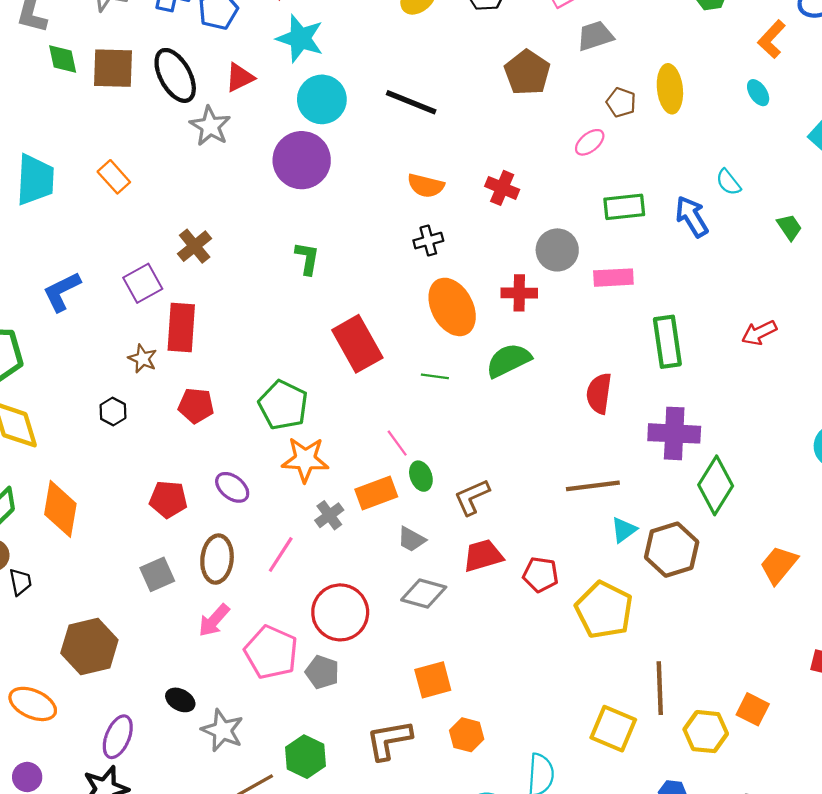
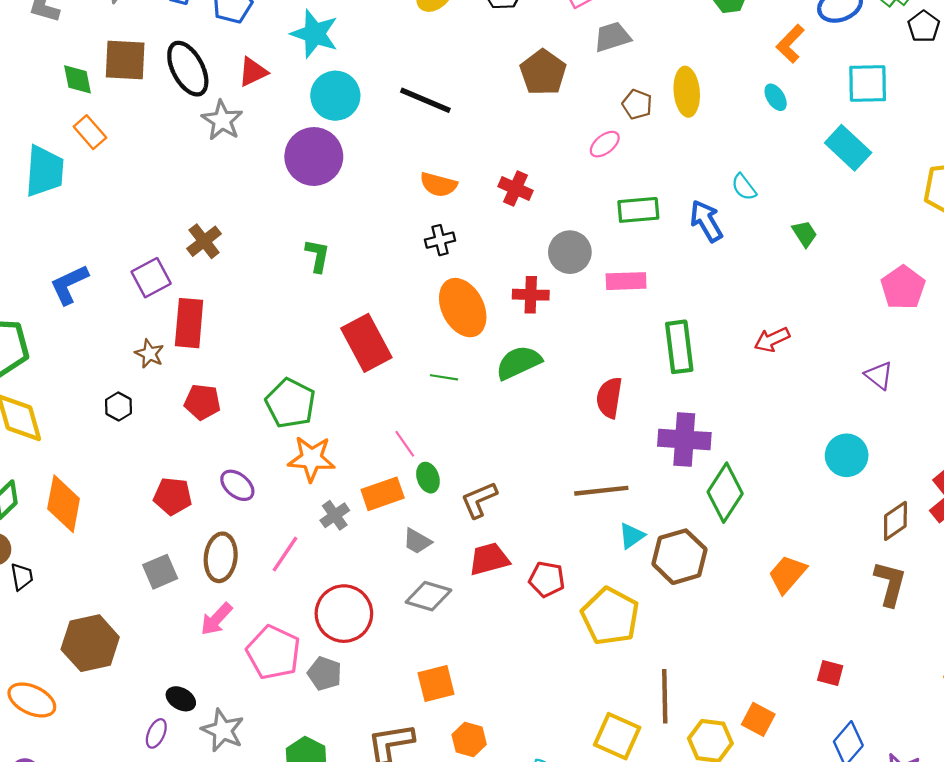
green diamond: (63, 59) -> (77, 79), moved
orange rectangle: (114, 177) -> (90, 132), moved
purple ellipse: (118, 737) -> (156, 733), moved, size x0.7

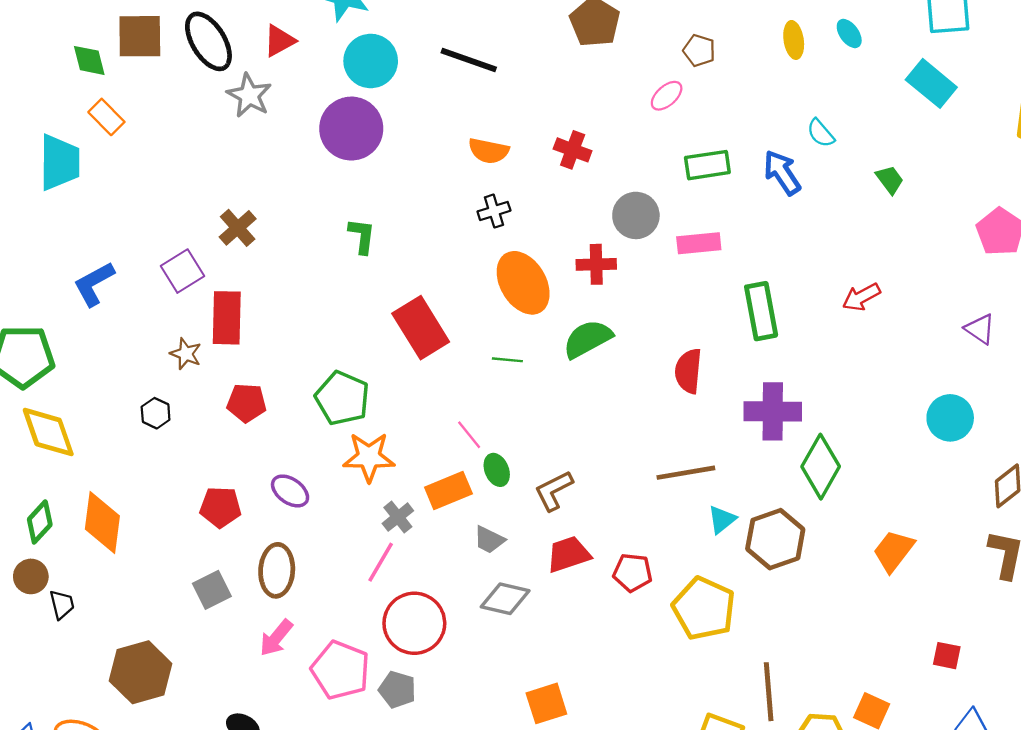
yellow ellipse: (687, 92) -> (794, 40), moved, size x0.7
pink line: (285, 554) -> (381, 562), moved
orange square: (436, 683) -> (546, 703), moved

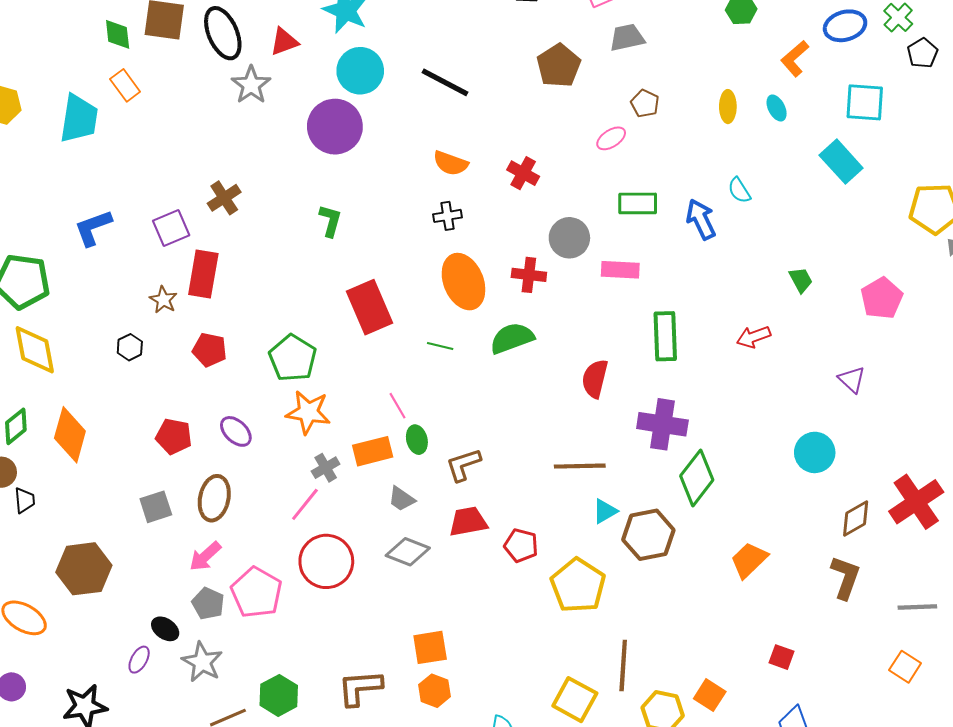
green trapezoid: (890, 180) -> (801, 280), moved
gray pentagon: (397, 690) -> (208, 604), moved

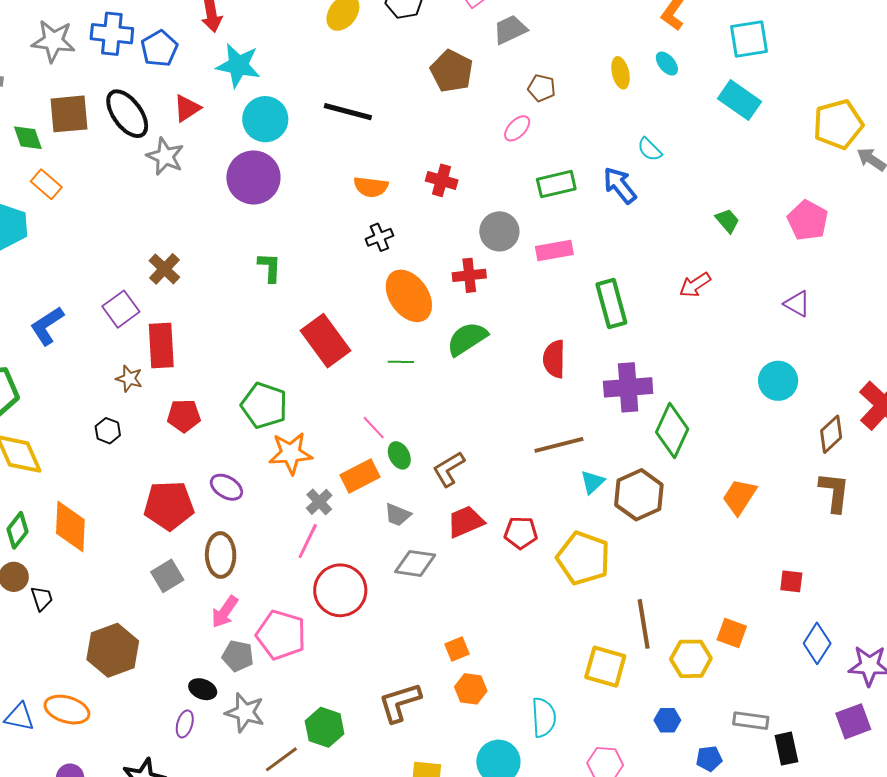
red pentagon: (174, 436) -> (169, 505), size x1.4
orange square: (430, 647) -> (457, 649), size x0.7

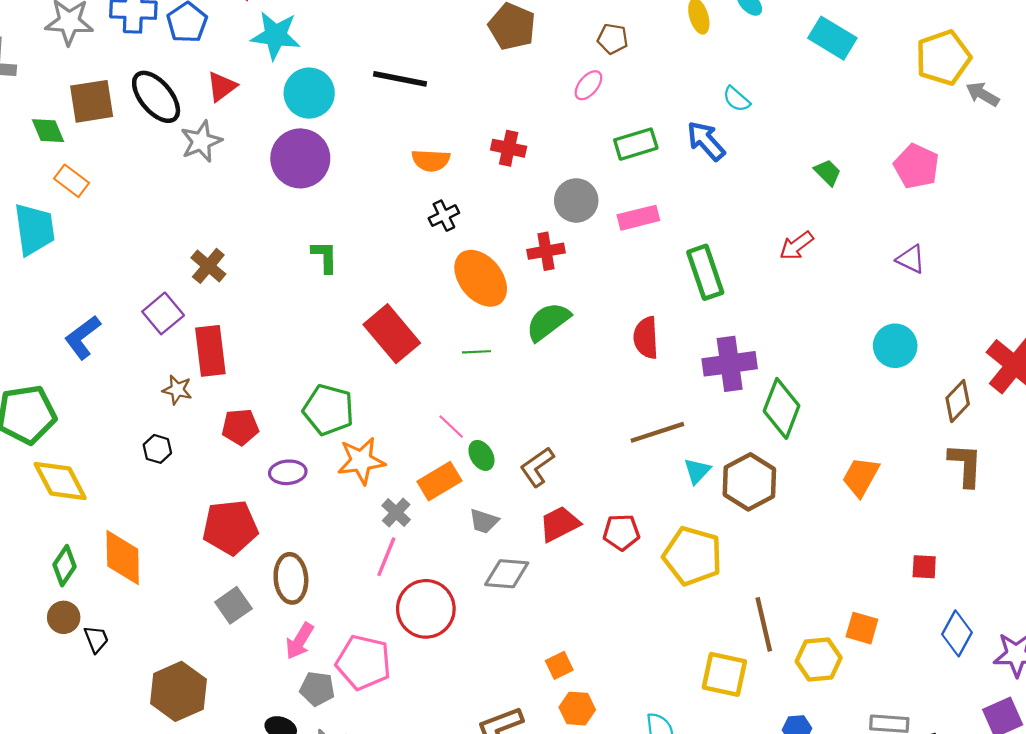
gray star: (165, 156) -> (201, 141), turned 30
purple ellipse: (226, 487) -> (288, 472), moved, turned -32

